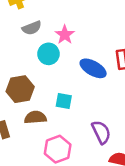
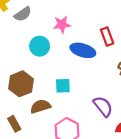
gray semicircle: (32, 28) -> (23, 14), moved
pink star: (65, 35) -> (62, 24), moved, turned -30

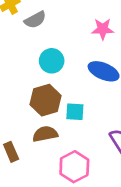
pink star: (62, 24) -> (103, 29), moved
brown hexagon: (21, 84) -> (46, 100), moved

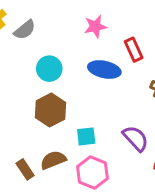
cyan square: (75, 112) -> (86, 136), moved
brown semicircle: (45, 134) -> (53, 160), moved

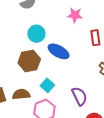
blue ellipse: (104, 70) -> (59, 51), moved
cyan square: (86, 136) -> (47, 85), turned 32

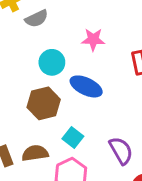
pink star: (75, 15) -> (93, 39), moved

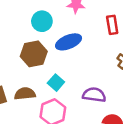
blue ellipse: (86, 86) -> (69, 42), turned -50
purple semicircle: (121, 151) -> (94, 95), turned -55

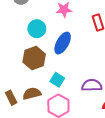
blue ellipse: (69, 42) -> (63, 43), turned -30

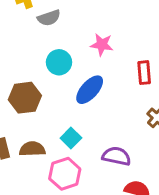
brown hexagon: (34, 58) -> (25, 98), moved

